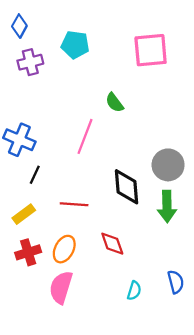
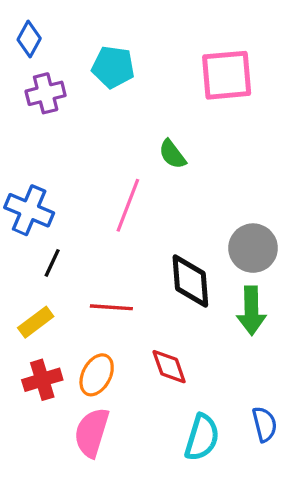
cyan semicircle: (134, 291) -> (202, 437), size x1.6

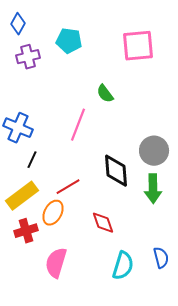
red line: (111, 307) -> (68, 187), turned -35
yellow rectangle: (36, 322) -> (22, 196), size x1.5
orange ellipse: (97, 375) -> (53, 213), moved

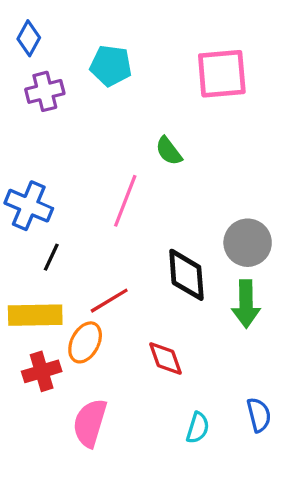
yellow rectangle: (22, 196) -> (35, 315), turned 36
cyan semicircle: (123, 266) -> (198, 428), size x0.7

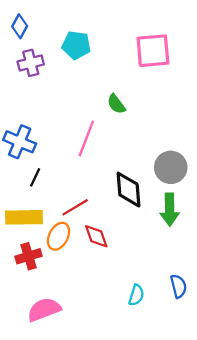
red diamond: (166, 359) -> (96, 236), moved
pink semicircle: (90, 423) -> (44, 310), moved, turned 52

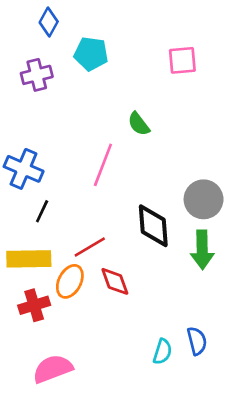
blue diamond: (20, 26) -> (49, 22), moved
pink square: (153, 51) -> (182, 60), size x0.7
blue semicircle: (178, 286) -> (197, 341), moved

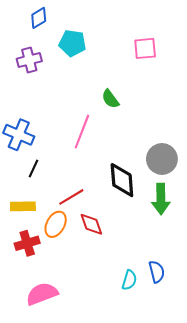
blue diamond: (49, 22) -> (39, 18), turned 30
yellow rectangle: (29, 259) -> (23, 206), size x0.7

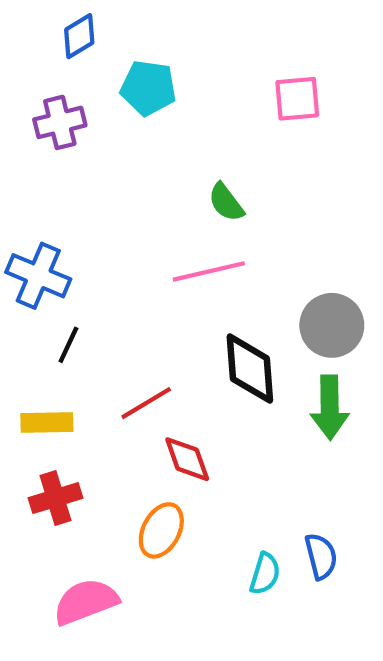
pink line: (82, 132) -> (209, 271), moved, turned 56
orange ellipse: (56, 224) -> (161, 530), moved

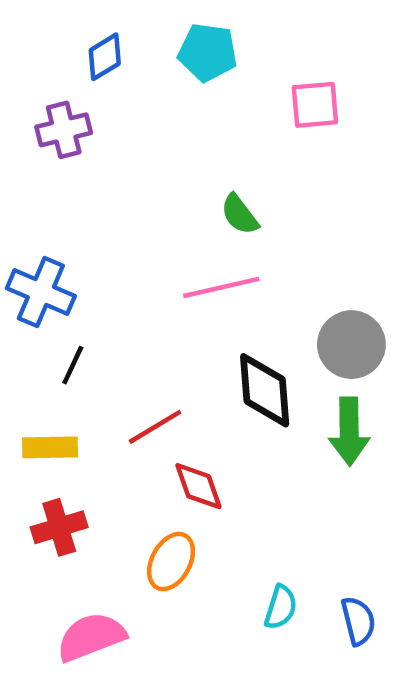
blue diamond: (79, 36) -> (105, 57), moved
cyan pentagon: (148, 88) -> (208, 52), moved
blue semicircle: (321, 556) -> (358, 621), moved

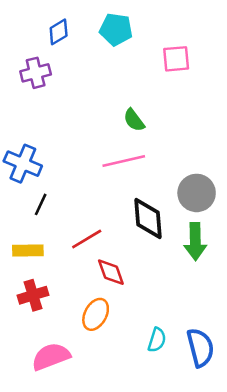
blue semicircle: (358, 621) -> (200, 348), size x1.4

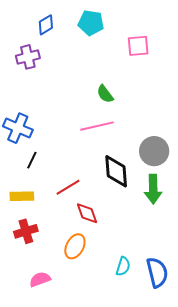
pink semicircle: (51, 357) -> (40, 279), size x0.7

